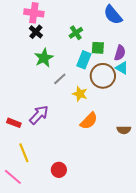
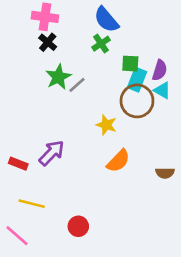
blue semicircle: (113, 15) -> (106, 20), moved
cyan rectangle: (84, 60) -> (137, 80), moved
gray line: (60, 79) -> (77, 85), moved
yellow line: (24, 153) -> (32, 204), turned -54

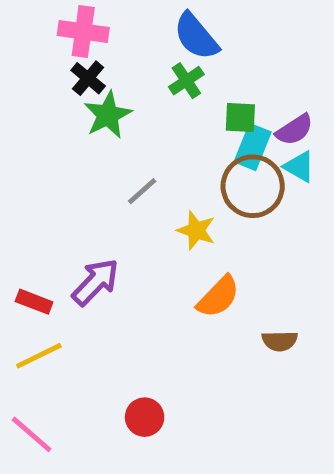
purple semicircle: (160, 70) -> (294, 130), turned 40
green star: (58, 77) -> (108, 115), moved
gray line: (77, 85) -> (142, 191), moved
brown semicircle: (165, 173) -> (280, 341), moved
yellow line: (32, 204) -> (39, 356), moved, turned -40

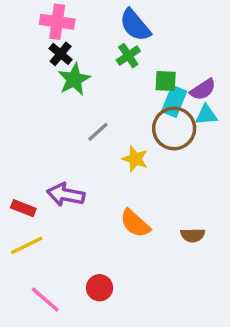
cyan triangle: (299, 167) -> (206, 115), turned -35
purple arrow: (95, 282) -> (66, 195), turned -123
orange semicircle: (218, 297) -> (135, 223), moved, turned 88
pink line: (32, 434) -> (45, 300), moved

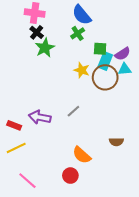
gray line: (98, 132) -> (73, 111), moved
yellow star: (135, 159) -> (82, 70), moved
orange semicircle: (135, 223) -> (82, 155), moved
red circle: (100, 288) -> (70, 176), moved

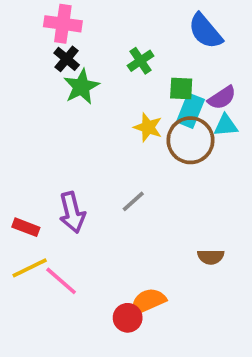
blue semicircle: (82, 15) -> (205, 31), moved
purple arrow: (40, 117) -> (72, 212), turned -115
orange semicircle: (82, 155) -> (148, 301), moved, turned 114
pink line: (27, 181) -> (61, 281), moved

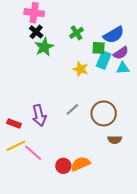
blue semicircle: (205, 31) -> (114, 35), moved, turned -80
brown circle: (190, 140) -> (104, 113), moved
red circle: (128, 318) -> (63, 166), moved

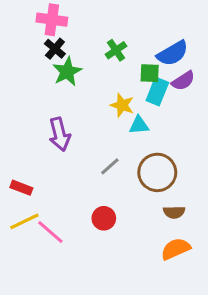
cyan triangle: (123, 68) -> (139, 125), moved
purple arrow: (39, 115) -> (60, 134), moved
orange semicircle: (80, 164) -> (176, 249), moved
red circle: (63, 166) -> (104, 218), moved

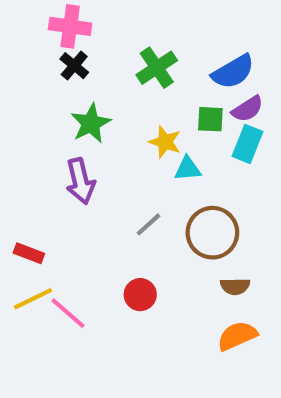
green cross: (116, 50) -> (157, 68), size x1.4
green star: (67, 72) -> (91, 123), moved
green square: (150, 73) -> (210, 119), moved
cyan rectangle: (157, 91) -> (248, 144), moved

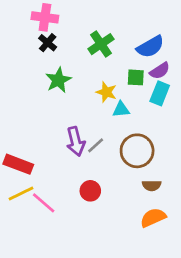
purple arrow: (80, 181) -> (76, 141), moved
red rectangle: (29, 253) -> (18, 164), size x1.5

